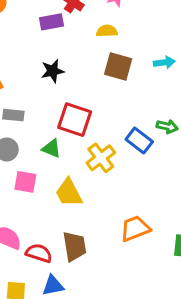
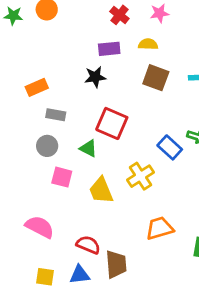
purple rectangle: (52, 22) -> (109, 49), moved
yellow cross: (101, 158) -> (140, 176), moved
brown trapezoid: (74, 246) -> (116, 264), moved
red semicircle: (39, 253) -> (88, 245), moved

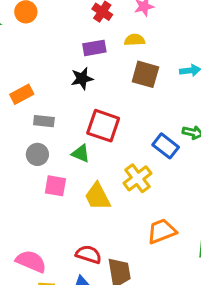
pink semicircle: (40, 227) -> (31, 261), moved

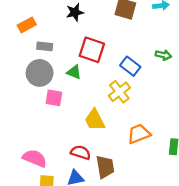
blue rectangle: (166, 146) -> (130, 66), moved
gray circle: (37, 154) -> (40, 73), size x1.5
yellow trapezoid: (97, 196) -> (95, 120), moved

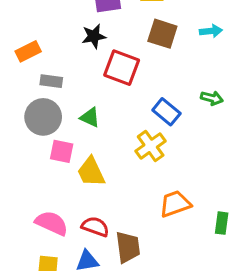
red square: (92, 50) -> (122, 68), moved
yellow trapezoid: (95, 120) -> (91, 172), moved
pink semicircle: (35, 158) -> (52, 223), moved

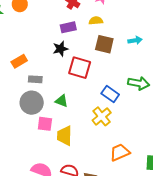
green arrow: (212, 98) -> (139, 83), size x1.5
yellow trapezoid: (91, 172) -> (65, 136), turned 30

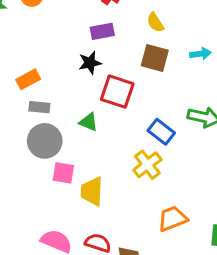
yellow semicircle: (96, 21) -> (155, 23), moved, turned -120
gray rectangle: (35, 79) -> (39, 107), moved
green triangle: (62, 101) -> (89, 122), moved

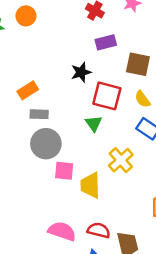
yellow semicircle: (155, 23) -> (143, 99), moved
purple rectangle: (102, 31) -> (106, 42), moved
green triangle: (89, 122) -> (94, 123), moved, turned 36
yellow cross: (147, 165) -> (121, 160), moved

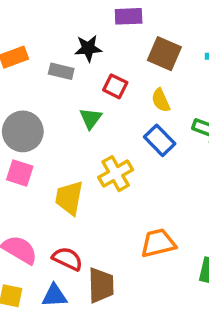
red square: (107, 96) -> (115, 86), size x0.6
gray rectangle: (39, 114) -> (61, 71), moved
pink square: (64, 171) -> (20, 173), moved

